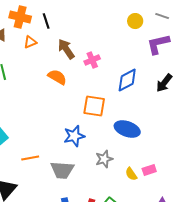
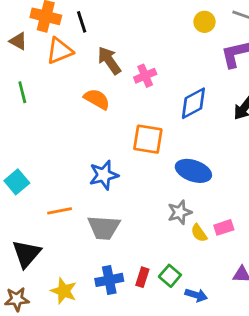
orange triangle: (30, 42) -> (60, 51), size x1.5
blue star: (74, 136) -> (104, 175), moved
gray star: (104, 159) -> (180, 212), moved

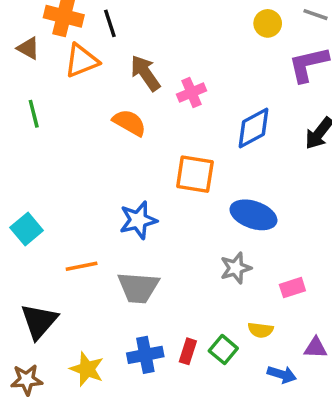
yellow semicircle: (199, 233) -> (261, 330), moved, turned -48
blue arrow: (196, 295) -> (282, 374), moved

